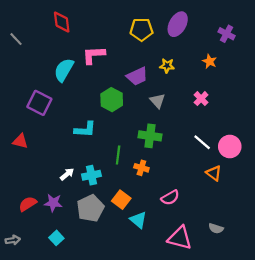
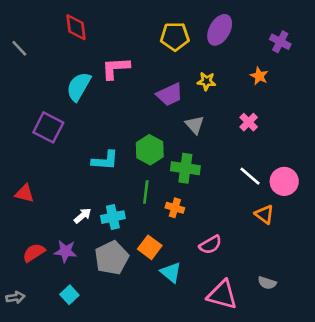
green hexagon: (112, 100) -> (150, 150), moved
red triangle: (20, 141) -> (25, 193), moved

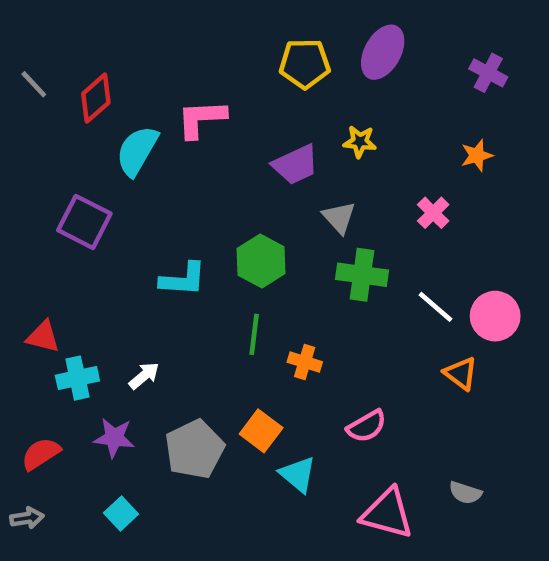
red diamond: (76, 27) -> (96, 98), moved, turned 56
orange star: (259, 76) -> (477, 155), moved, turned 30
green cross: (185, 168) -> (362, 275), moved
cyan cross: (113, 217) -> (77, 378), moved
red semicircle: (34, 253) -> (41, 454), moved

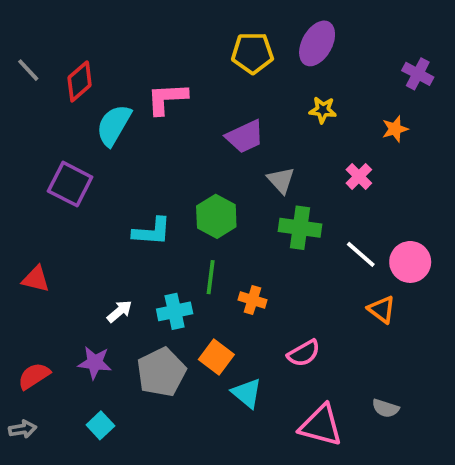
purple cross: (488, 73) -> (418, 74), moved
yellow star: (360, 142) -> (323, 110), moved
cyan cross: (77, 378) -> (175, 311), moved

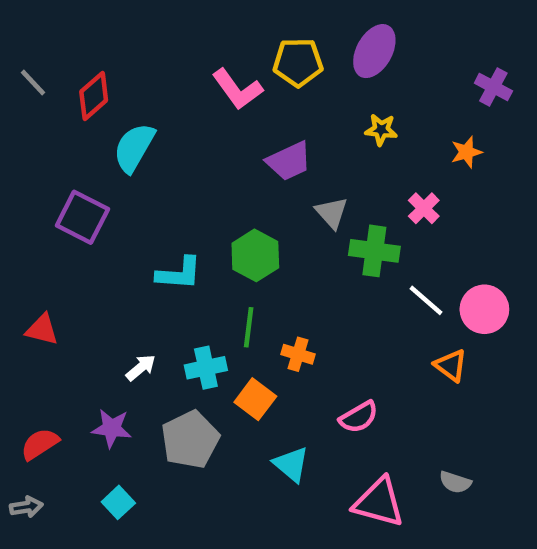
pink L-shape: (167, 99) -> (237, 89), moved, turned -123
green cross: (300, 228) -> (374, 251), moved
orange square: (216, 357) -> (255, 399), moved

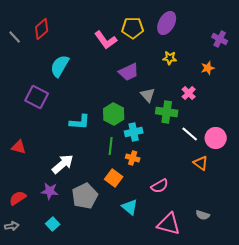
red diamond: (94, 96) -> (42, 29), moved
white arrow: (141, 368) -> (63, 164), size x1.6
cyan cross: (206, 368) -> (134, 132), moved

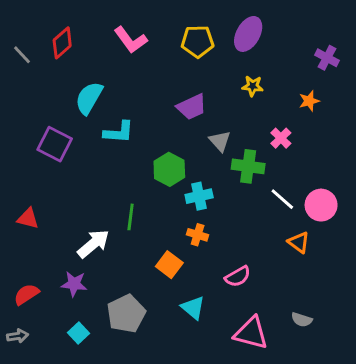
pink L-shape: (106, 40) -> (131, 40), moved
cyan L-shape: (80, 122) -> (119, 132), moved
green line: (111, 146) -> (131, 217), moved
gray pentagon: (85, 196) -> (126, 314), moved

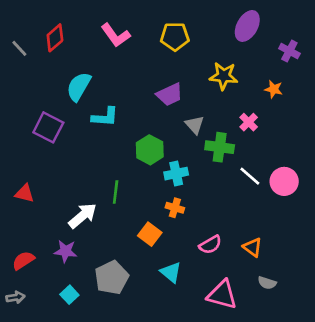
purple ellipse: (248, 34) -> (247, 26), moved
yellow star: (253, 86) -> (224, 76), size x1.5
orange star: (309, 101) -> (274, 89), turned 30
orange triangle: (299, 242) -> (253, 247), moved

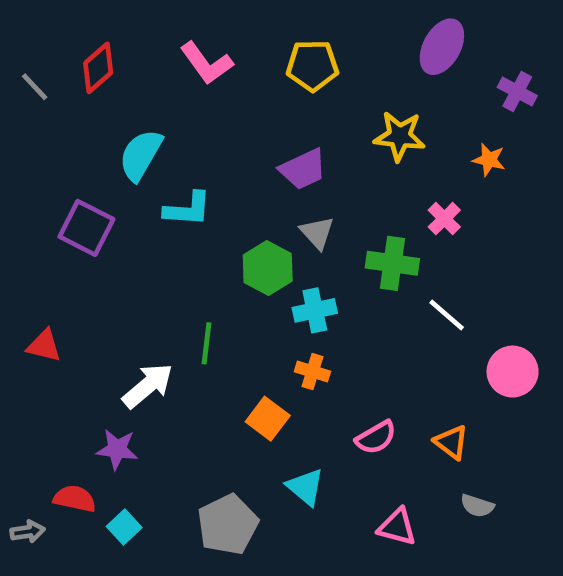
gray triangle: (195, 125) -> (317, 233), moved
pink circle: (284, 181) -> (513, 372), moved
red semicircle: (23, 260) -> (75, 499), moved, turned 45
gray pentagon: (112, 278) -> (228, 525), moved
pink triangle: (222, 295) -> (397, 527), size x0.7

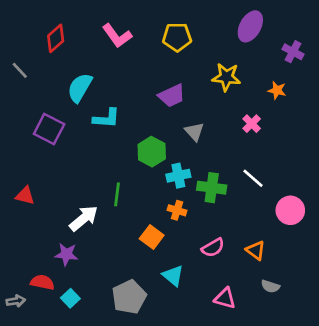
gray line: (35, 87) -> (20, 70), moved
gray triangle: (317, 233) -> (194, 132), moved
green cross: (392, 263) -> (212, 188), moved

